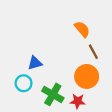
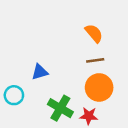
brown line: (93, 52) -> (95, 60), moved, turned -70
cyan circle: (24, 83) -> (14, 95), moved

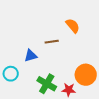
brown line: (95, 60) -> (52, 42), moved
orange circle: (99, 87) -> (86, 75), moved

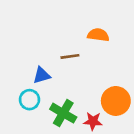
orange semicircle: (73, 26) -> (98, 35), turned -42
cyan circle: (11, 74) -> (29, 100), moved

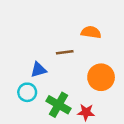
orange circle: (116, 101) -> (101, 77), moved

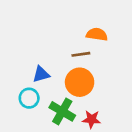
brown line: (65, 52) -> (81, 54), moved
orange circle: (101, 77) -> (80, 82), moved

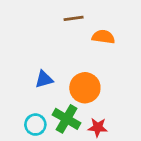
brown line: (81, 54) -> (74, 18), moved
cyan circle: (29, 98) -> (35, 125), moved

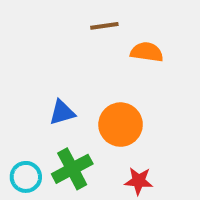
green cross: (67, 119) -> (72, 169), moved, turned 32
cyan circle: (35, 125) -> (26, 177), moved

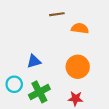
orange circle: (121, 125) -> (78, 67), moved
cyan circle: (26, 177) -> (14, 84), moved

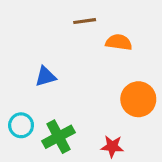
blue triangle: (34, 61) -> (45, 76), moved
orange circle: (78, 67) -> (138, 99), moved

